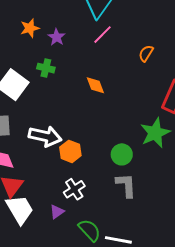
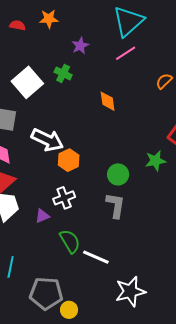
orange star: (30, 28) -> (49, 19), moved
green star: (155, 133) -> (155, 161), size x0.7

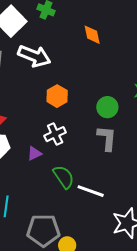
white arrow: (47, 140) -> (34, 56), moved

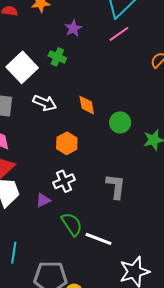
orange diamond: (92, 35) -> (87, 105), moved
white arrow: (34, 56) -> (45, 103), size x0.7
green circle: (107, 107) -> (120, 122), moved

